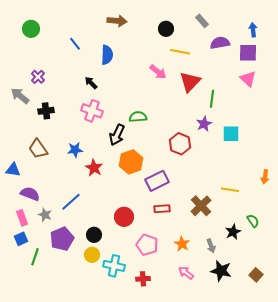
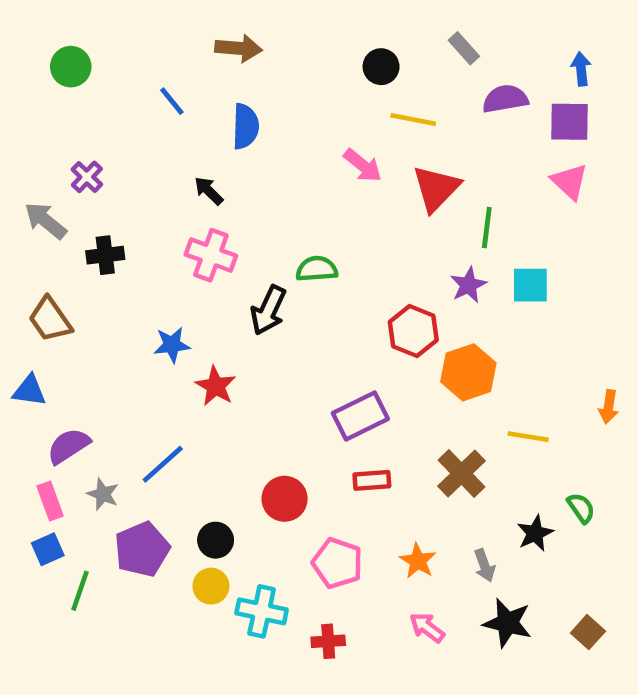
brown arrow: (117, 21) -> (239, 48), moved
cyan square: (231, 134) -> (530, 285), moved
brown trapezoid: (38, 149) -> (50, 319), moved
orange hexagon: (131, 162) -> (468, 372), moved
purple semicircle: (30, 194) -> (68, 446), turned -54

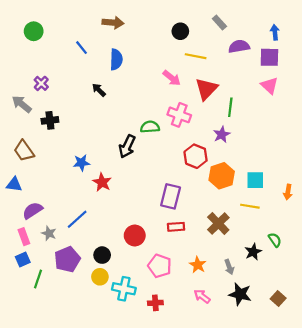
pink cross: (211, 255) -> (179, 115), moved
cyan square: (530, 285) -> (255, 180), moved
purple rectangle: (360, 416) -> (171, 196), turned -50

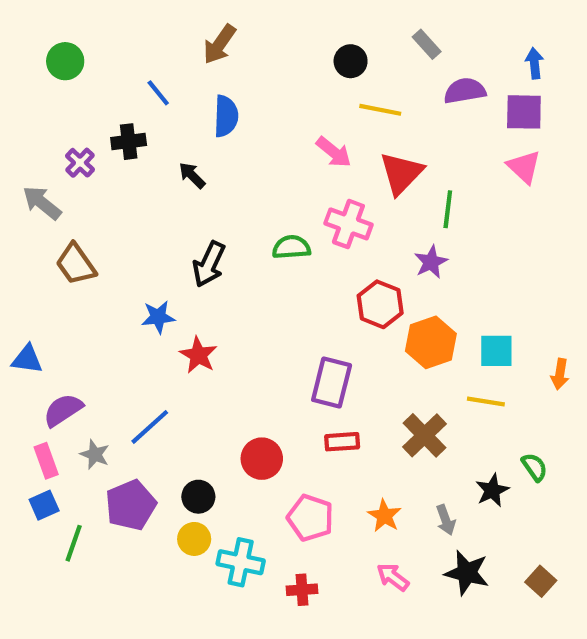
brown arrow: (113, 23) -> (220, 44), turned 120
black cross: (50, 120) -> (129, 142), moved
black arrow: (127, 146) -> (209, 264), moved
brown trapezoid: (24, 151) -> (76, 264), moved

